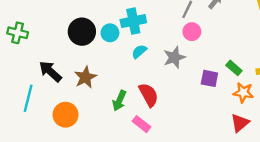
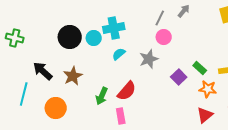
purple square: (209, 78) -> (179, 77), turned 35
red semicircle: (149, 95) -> (127, 91), turned 70
pink rectangle: (142, 124) -> (121, 116), turned 42

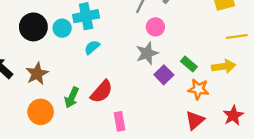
pink circle: (164, 37) -> (155, 27), moved
gray star: (149, 59) -> (147, 53), moved
orange circle: (56, 108) -> (41, 112), moved
pink rectangle: (121, 116) -> (120, 121), moved

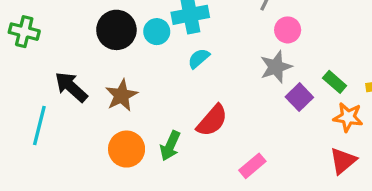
green arrow: (72, 98) -> (170, 146), moved
pink rectangle: (120, 121) -> (252, 166), moved, turned 60

